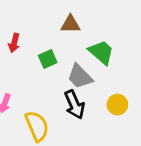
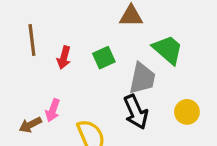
red arrow: (14, 43) -> (64, 58), moved
gray trapezoid: (80, 76) -> (142, 78), turned -124

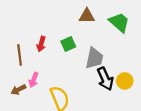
brown line: (32, 40) -> (20, 55), moved
green trapezoid: (168, 50) -> (119, 22), moved
black arrow: (136, 112) -> (105, 79), moved

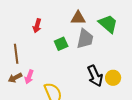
red arrow: (41, 44) -> (37, 26), moved
gray trapezoid: (94, 58) -> (85, 39), moved
brown arrow: (18, 90) -> (15, 78), moved

